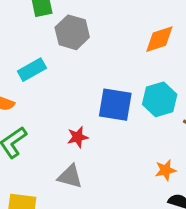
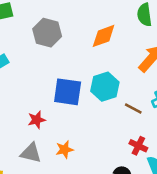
gray hexagon: (72, 32) -> (47, 33), moved
orange star: (166, 170) -> (64, 149), moved

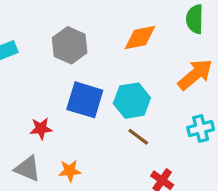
gray hexagon: (47, 33) -> (70, 45), moved
brown line: (133, 108) -> (138, 137), moved

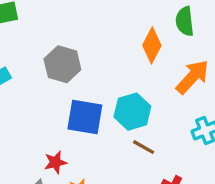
orange diamond: (140, 38) -> (152, 45), moved, turned -44
red star: (41, 129) -> (55, 162), moved

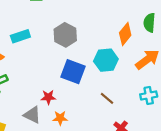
cyan hexagon: (132, 112) -> (106, 60), moved

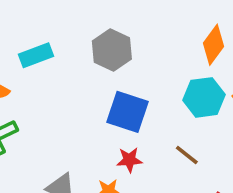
cyan hexagon: (106, 60) -> (204, 97), moved
red star: (48, 97) -> (129, 160), moved

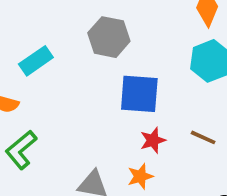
brown line: (187, 155) -> (203, 137), moved

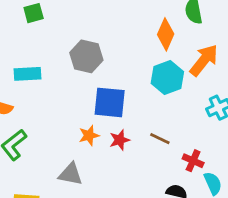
cyan rectangle: (36, 61) -> (27, 74), turned 30
orange star: (140, 176) -> (89, 135), moved

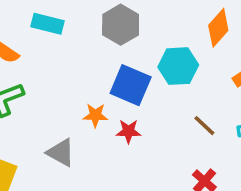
cyan hexagon: (167, 78) -> (178, 66), moved
brown line: (160, 139) -> (204, 126), moved

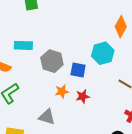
gray hexagon: (121, 25) -> (52, 61), moved
blue square: (131, 85) -> (78, 70), size x0.7

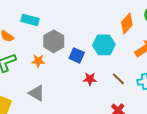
orange star: (62, 91) -> (38, 61), moved
red star: (83, 96) -> (90, 79), moved

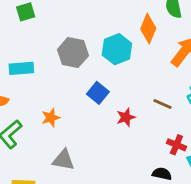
gray hexagon: (54, 41) -> (73, 53), moved
cyan hexagon: (104, 45) -> (117, 49), moved
blue square: (77, 55) -> (98, 93), turned 35

